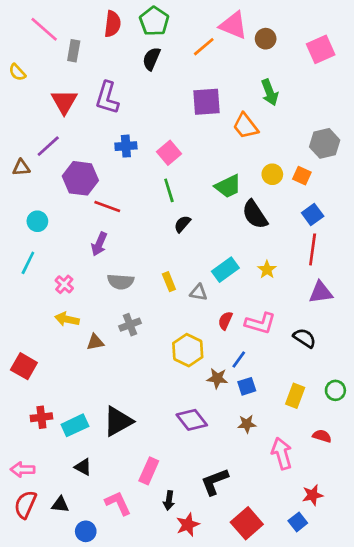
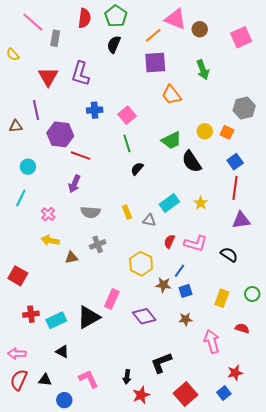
purple square: (207, 102) -> (155, 63), moved
orange trapezoid: (245, 126) -> (171, 95), moved
purple line: (48, 146) -> (36, 110), turned -60
pink rectangle: (149, 471) -> (112, 299), moved

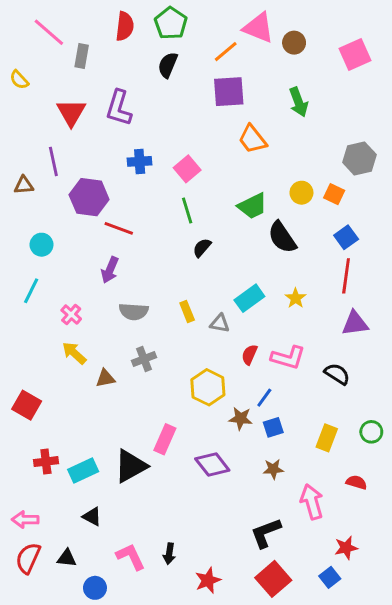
yellow arrow: (50, 240) -> (74, 353), turned 30
black L-shape: (161, 363) -> (266, 533), moved
black arrow: (127, 377) -> (169, 554), moved

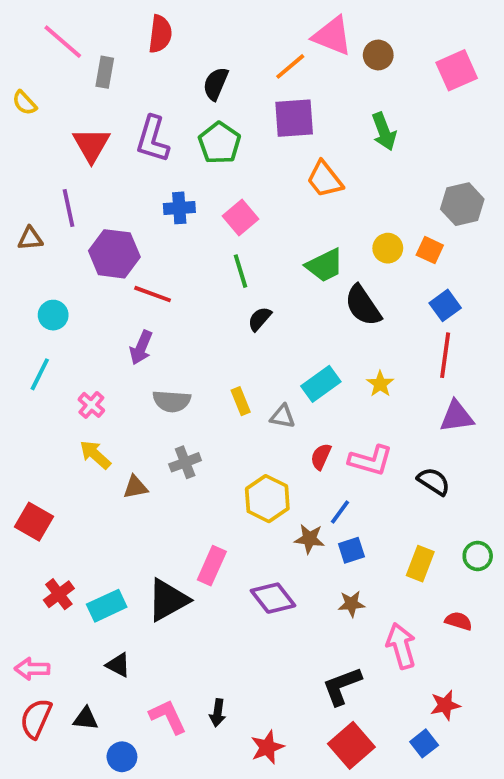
green pentagon: (171, 23) -> (219, 143), moved
red cross: (46, 462) -> (59, 594), turned -30

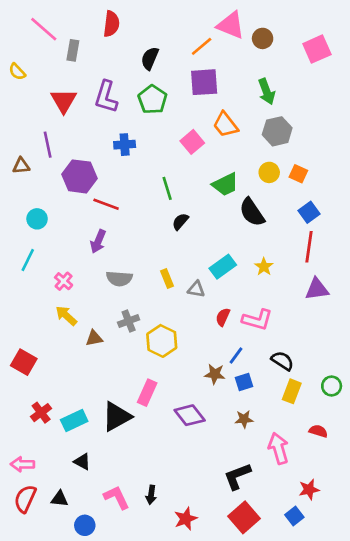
gray hexagon: (462, 204) -> (277, 131), moved
pink square: (241, 218) -> (192, 142), moved
black semicircle: (434, 481) -> (282, 361), moved
yellow hexagon: (267, 499) -> (162, 341), moved

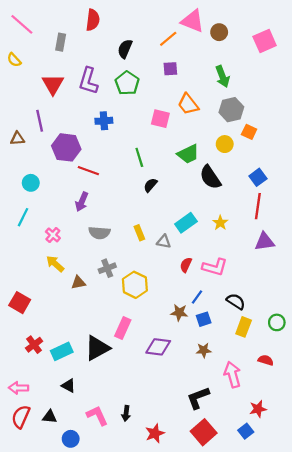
pink line: (44, 29) -> (22, 24), moved
purple square: (204, 82) -> (170, 69), size x0.6
pink square: (192, 142) -> (160, 119), turned -36
orange square: (298, 174) -> (249, 132), moved
purple diamond: (190, 415) -> (158, 347), turned -45

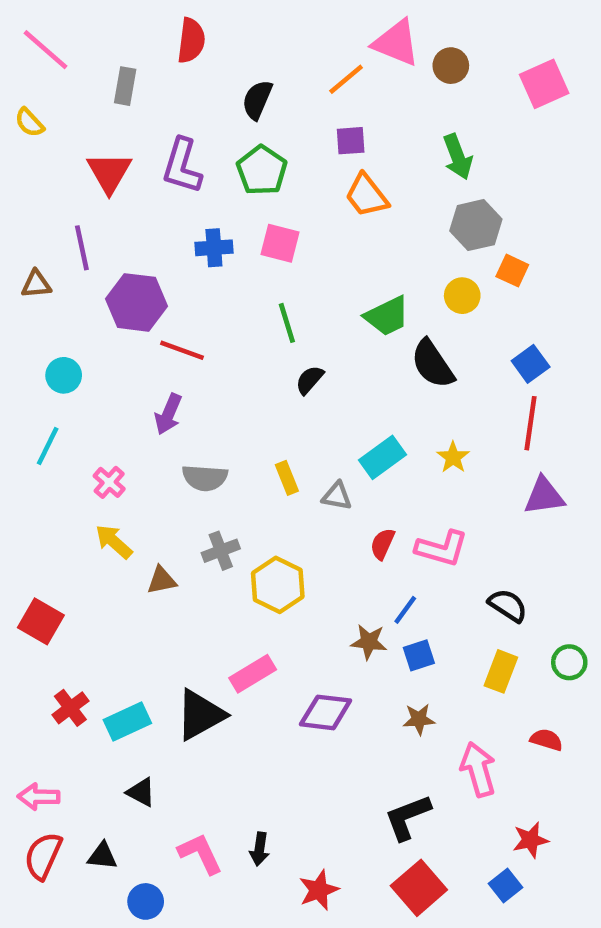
orange trapezoid: (188, 104) -> (367, 195), moved
pink square: (160, 119) -> (280, 243), moved
black semicircle: (236, 301) -> (508, 605), moved
pink rectangle: (123, 328) -> (253, 674), turned 35

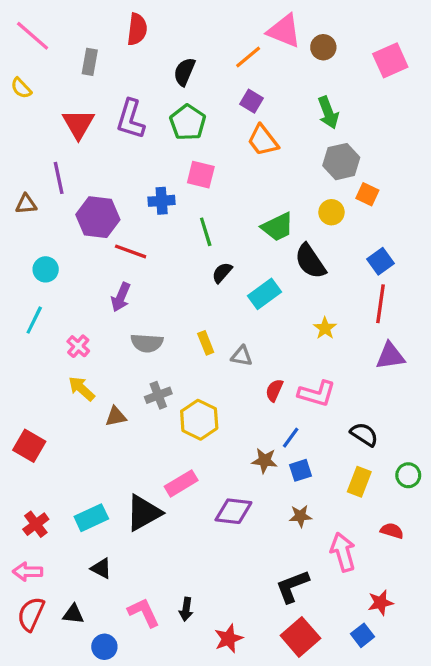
purple square: (351, 141) -> (251, 101), turned 35
blue cross: (214, 248) -> (162, 201), moved
cyan rectangle: (382, 457) -> (265, 294), moved
red cross: (70, 708) -> (36, 524), moved

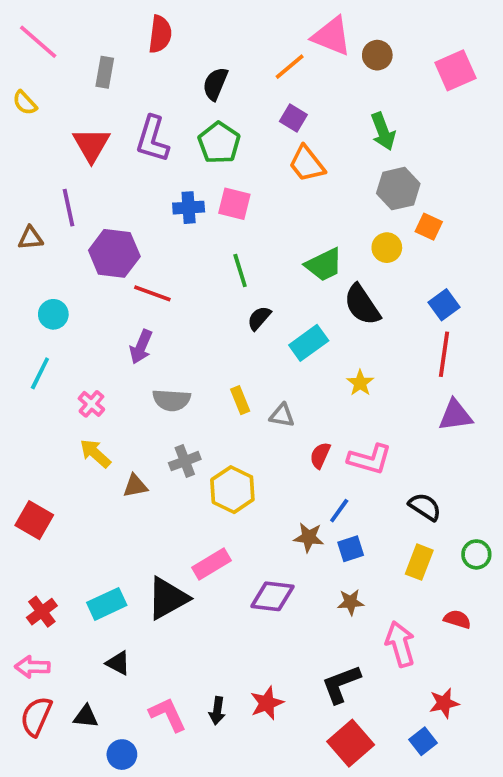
blue cross: (162, 201) -> (189, 208), moved
yellow star: (325, 328) -> (360, 383), moved
red star: (229, 639) -> (267, 703), moved

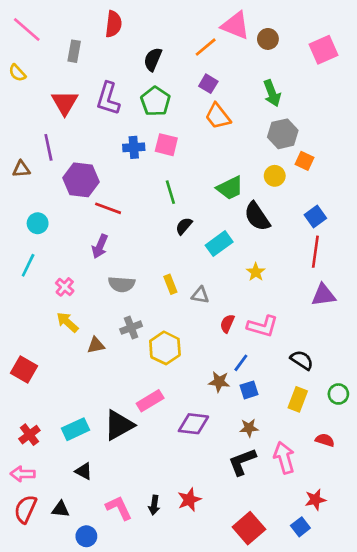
black L-shape: (341, 684) -> (242, 462), moved

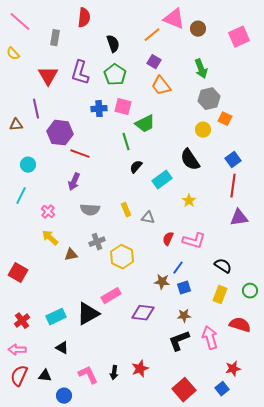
black semicircle: (153, 59) -> (113, 44), turned 138
green trapezoid: (230, 188) -> (145, 124), moved
red semicircle: (325, 440) -> (240, 325), size x1.5

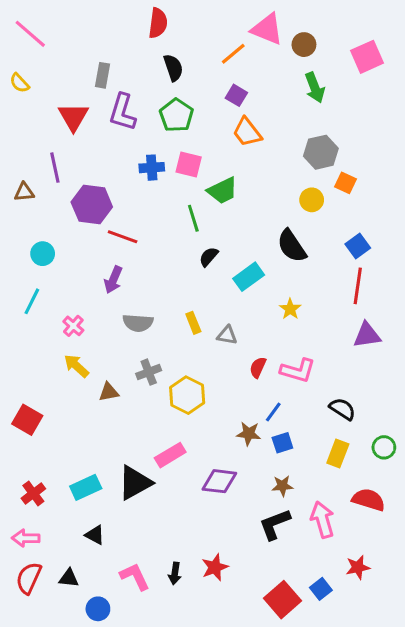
red semicircle: (84, 18) -> (158, 23), moved
gray rectangle: (55, 38) -> (103, 75), moved
green arrow: (201, 69) -> (315, 88), moved
blue square: (222, 389) -> (321, 589), moved

